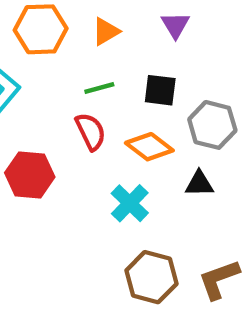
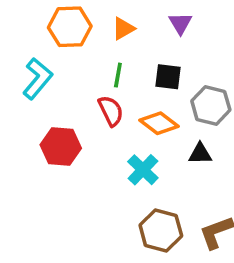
green line: (99, 88) -> (118, 75), turned -65

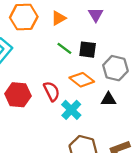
green line: (118, 75) -> (64, 48), moved, turned -63
red semicircle: (111, 111) -> (52, 91), moved

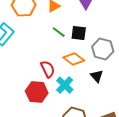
red hexagon: (18, 95) -> (37, 92), moved
black triangle: (108, 99) -> (97, 76), turned 48

